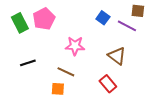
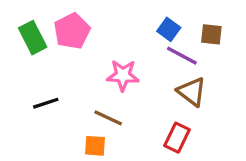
brown square: (138, 11) -> (211, 34), moved
purple line: (127, 26) -> (182, 56), moved
red rectangle: (108, 84) -> (177, 138), turned 66

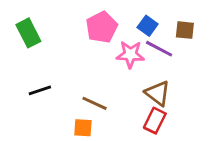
pink pentagon: (72, 31) -> (102, 27), moved
pink star: (123, 75) -> (130, 54), moved
brown triangle: (192, 92) -> (158, 93), moved

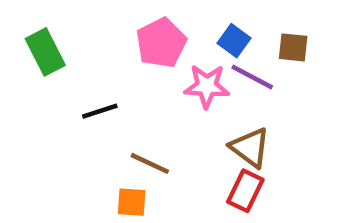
black line: (40, 90) -> (100, 111), moved

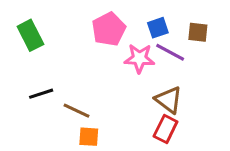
blue square: (234, 41) -> (158, 28), turned 35
black line: (100, 111) -> (41, 94), moved
brown line: (150, 163) -> (76, 111), moved

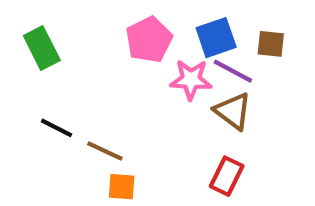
blue square: (158, 28) -> (216, 38), size x1.4
black line: (41, 94) -> (57, 128), turned 45
brown triangle: (169, 100) -> (233, 111), moved

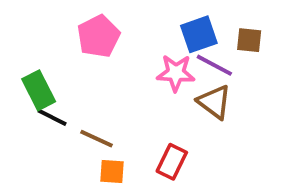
pink pentagon: (149, 40) -> (98, 36), moved
green rectangle: (42, 48) -> (39, 90), moved
red rectangle: (227, 176) -> (172, 162), moved

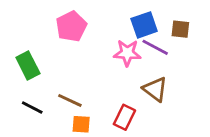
brown triangle: (214, 102) -> (155, 89), moved
black line: (52, 117) -> (32, 107), moved

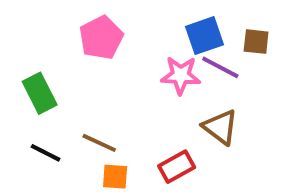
red rectangle: (124, 117) -> (177, 167), turned 35

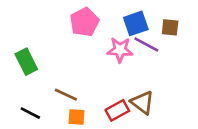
pink pentagon: (101, 38) -> (84, 22), moved
brown triangle: (220, 127) -> (142, 103), moved
black line: (46, 153) -> (30, 113), moved

